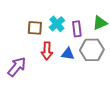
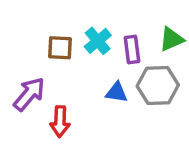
red arrow: (47, 51) -> (60, 122), moved
purple arrow: (17, 67) -> (29, 94), moved

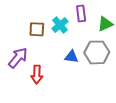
purple rectangle: (132, 49) -> (81, 13), moved

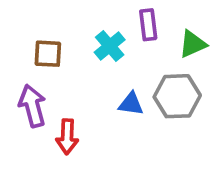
brown square: (37, 29) -> (48, 54), moved
purple arrow: (18, 58) -> (32, 106), turned -55

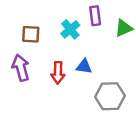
gray hexagon: (177, 96) -> (110, 96), moved
red arrow: (67, 137) -> (58, 73), moved

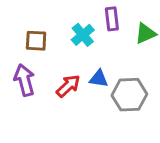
red arrow: (58, 73) -> (68, 86), turned -135
gray hexagon: (110, 96) -> (129, 95), moved

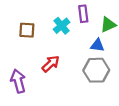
blue triangle: (99, 79) -> (97, 45), moved
purple arrow: (24, 80) -> (18, 81), moved

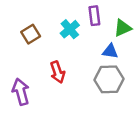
brown square: (27, 30) -> (31, 34), turned -35
red arrow: (51, 64) -> (58, 72), turned 114

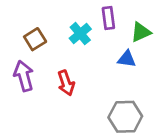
gray hexagon: (109, 79) -> (125, 117), moved
purple arrow: (21, 92) -> (24, 76), moved

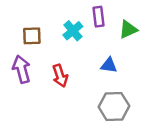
brown square: (35, 39) -> (32, 36), turned 30
blue triangle: (127, 59) -> (109, 65), moved

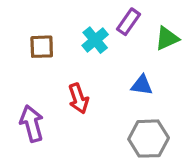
purple rectangle: (99, 17) -> (129, 22), turned 42
purple arrow: (22, 69) -> (32, 124), moved

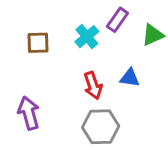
red arrow: (78, 98) -> (93, 86), moved
gray hexagon: (149, 139) -> (101, 127), moved

